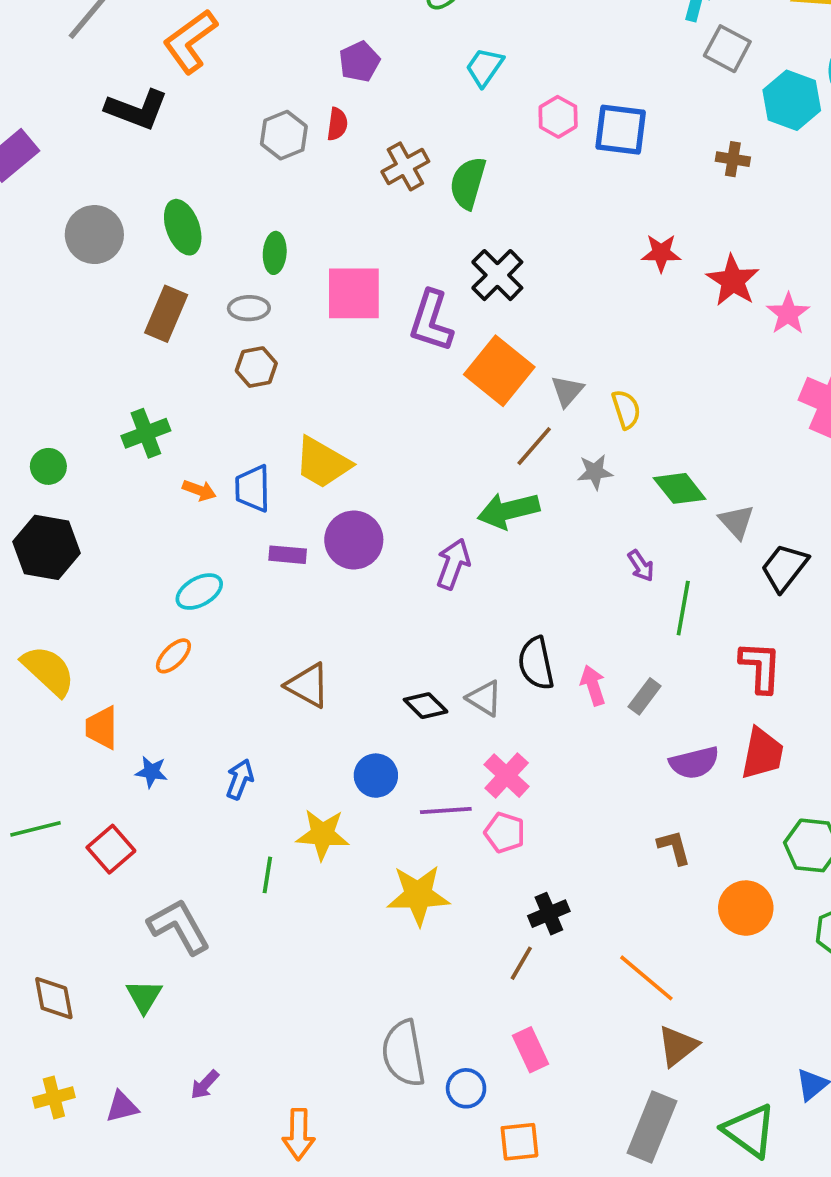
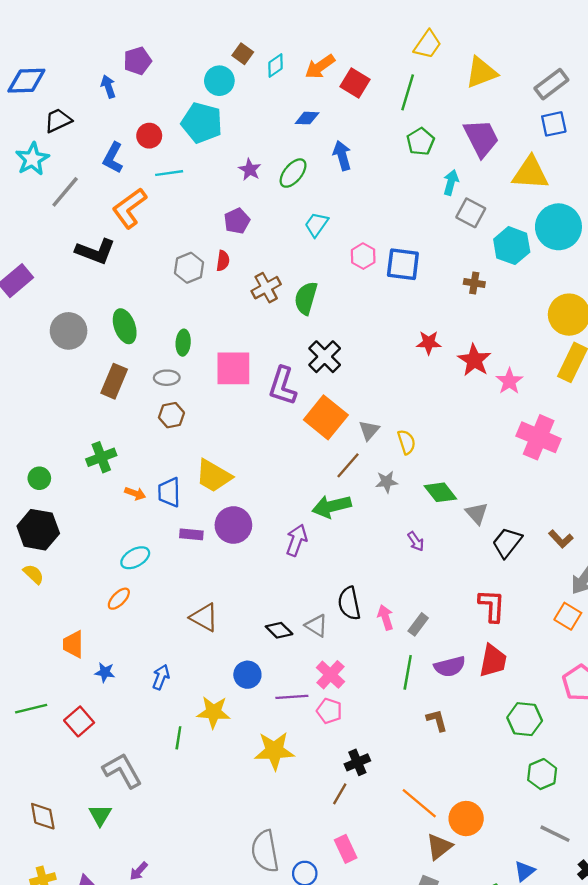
green line: (683, 608) -> (408, 672), moved
yellow semicircle: (48, 671) -> (33, 574), moved, size x0.6
orange circle: (746, 908) -> (466, 819), moved

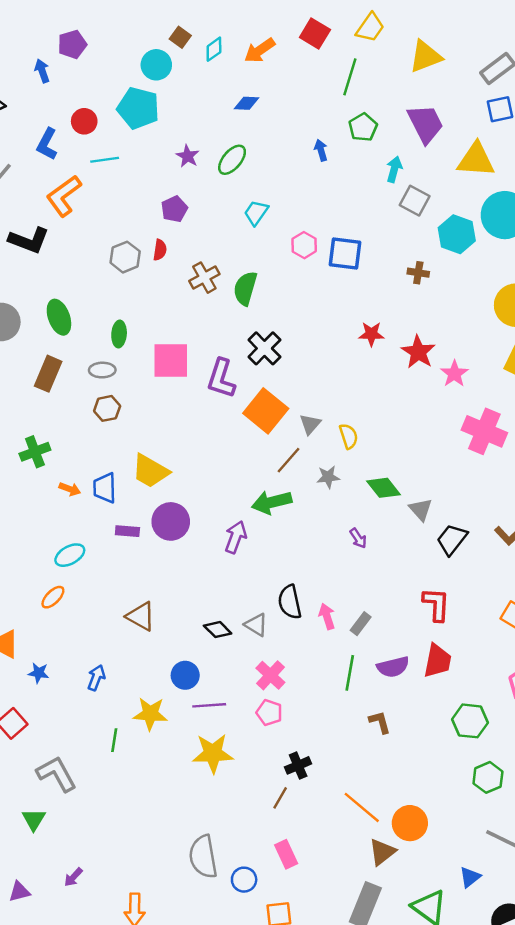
red square: (355, 83) -> (315, 34), moved
blue arrow: (342, 156) -> (321, 150), moved, size x0.7
purple line: (292, 697) -> (209, 705), moved

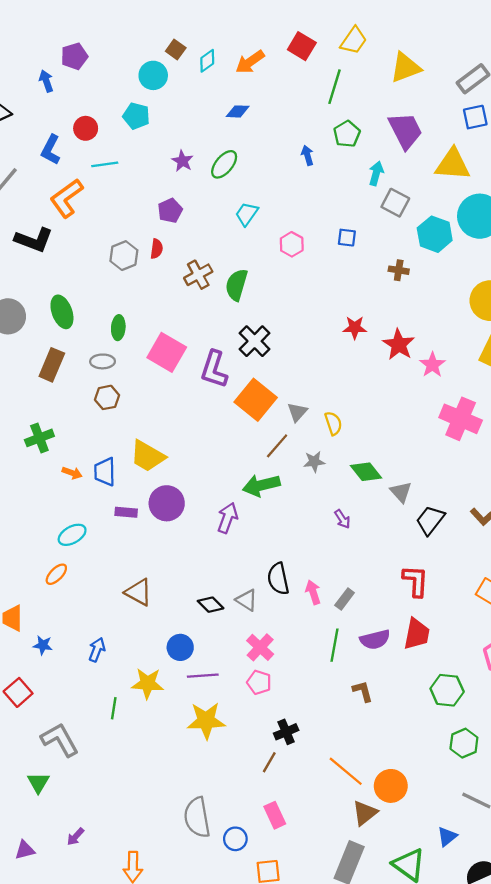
cyan pentagon: (138, 108) -> (136, 116), size x0.7
blue square: (345, 253) -> (347, 238), moved, size x0.6
pink square: (171, 360) -> (167, 352), turned 30

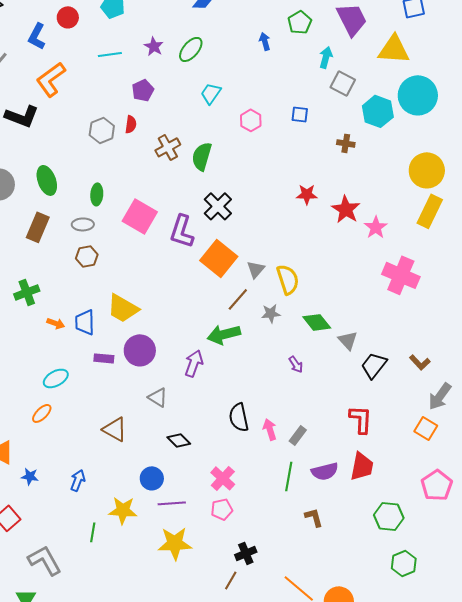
cyan line: (105, 164) -> (110, 54), moved
yellow semicircle: (333, 423) -> (288, 279), size x1.4
gray triangle: (247, 600) -> (158, 397), moved
pink pentagon: (259, 682) -> (222, 509), turned -30

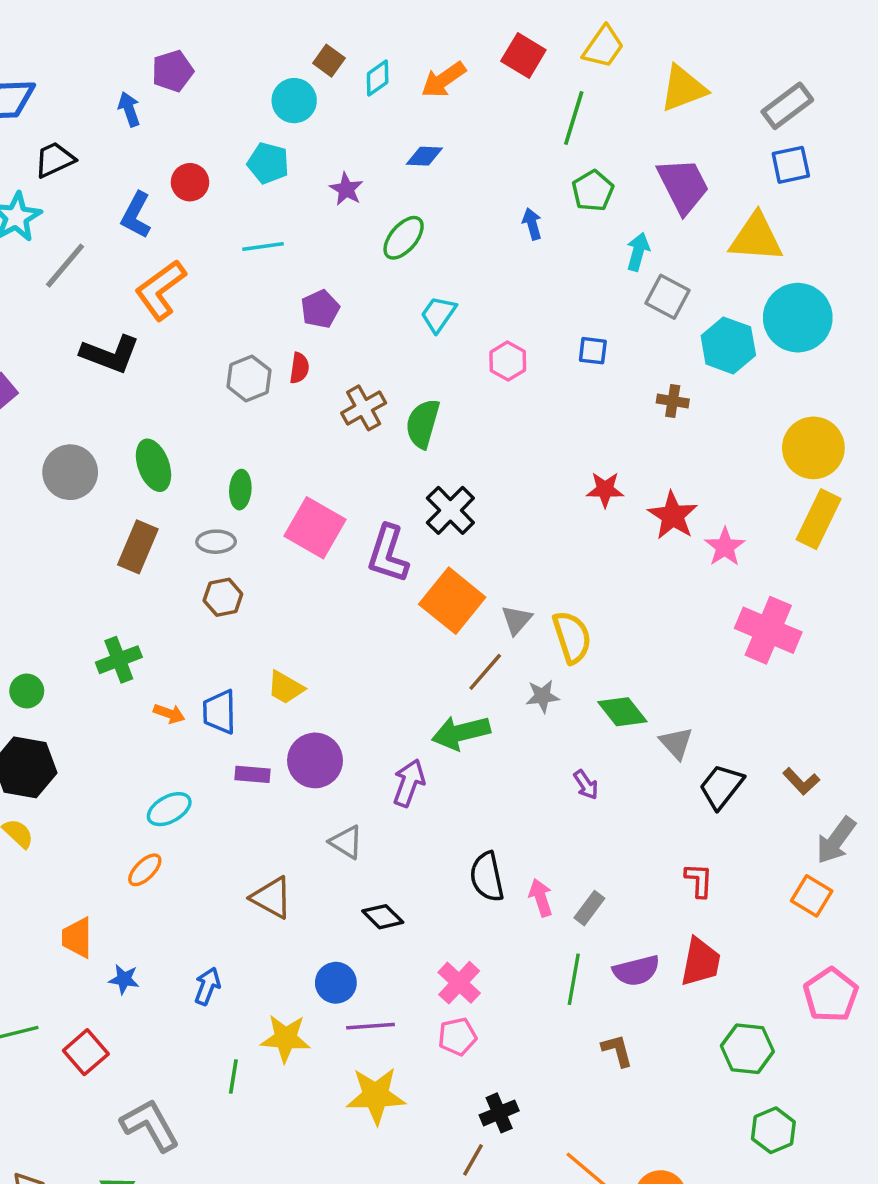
purple star: (154, 46) -> (346, 189), moved
yellow trapezoid: (123, 308) -> (285, 688), size x0.7
red L-shape: (361, 419) -> (699, 880), size x0.7

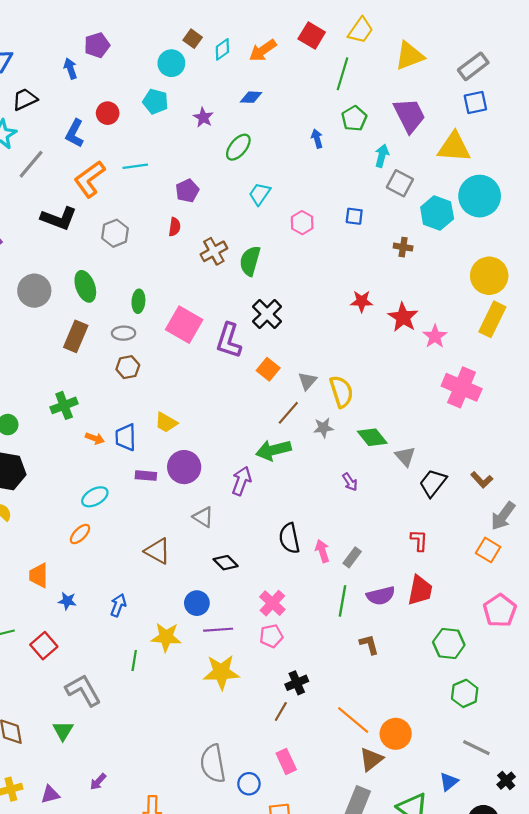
cyan line: (263, 246) -> (135, 166), moved
gray hexagon: (249, 378) -> (115, 233), moved
orange square: (452, 601) -> (268, 369), size x0.6

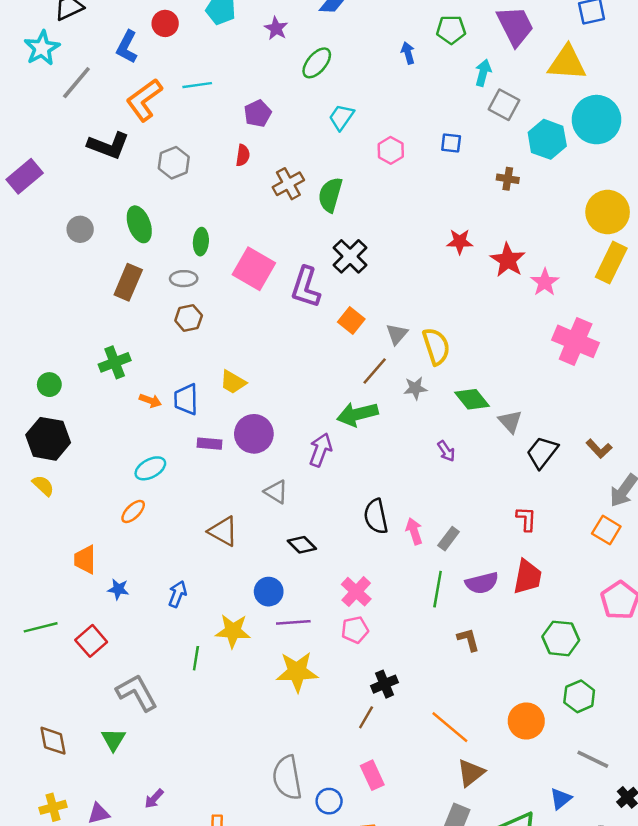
green pentagon: (354, 118) -> (451, 30), turned 30
gray circle: (34, 291) -> (80, 229), size x0.7
orange circle: (396, 734) -> (526, 721), moved

